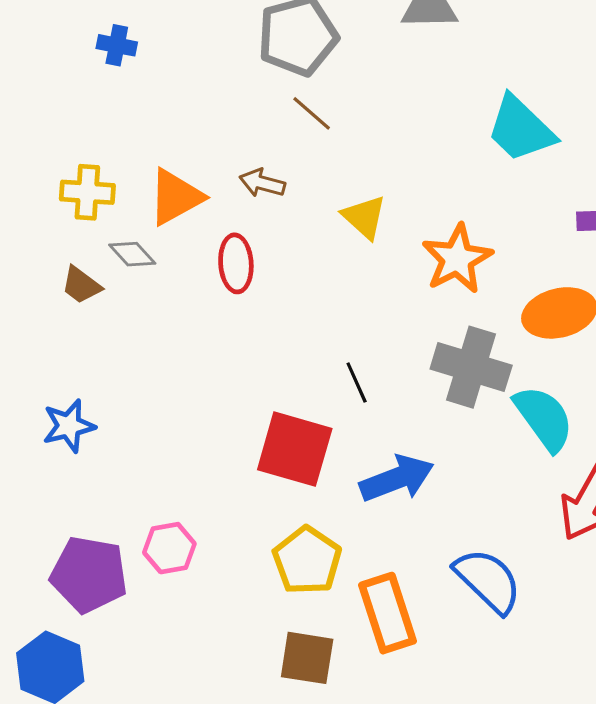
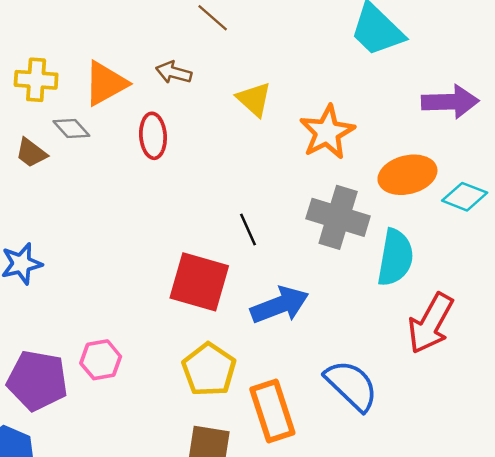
cyan semicircle: (544, 418) -> (395, 258), turned 46

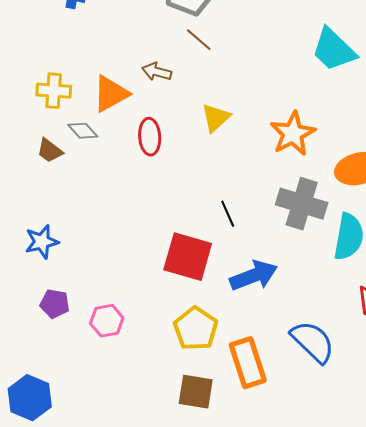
brown arrow: (174, 72) -> (157, 72), moved
yellow triangle: (254, 99) -> (216, 118), moved, turned 36
purple pentagon: (37, 381) -> (55, 304), moved, size x0.6

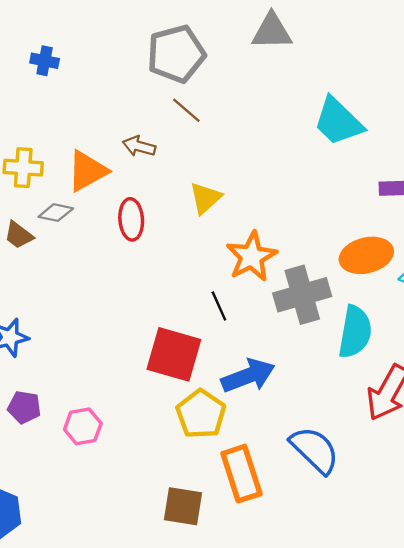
gray diamond: (83, 131) -> (56, 213), turned -36
orange star: (293, 134) -> (252, 256), moved
gray cross: (302, 204) -> (302, 295), turned -33
yellow pentagon: (196, 329) -> (201, 414), moved

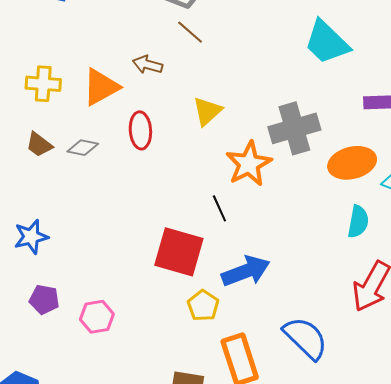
gray diamond: (56, 213) -> (83, 148), moved
gray cross: (302, 295) -> (294, 128), moved
cyan semicircle: (355, 332) -> (358, 222), moved, size x0.7
yellow pentagon: (201, 414) -> (203, 306), size x0.7

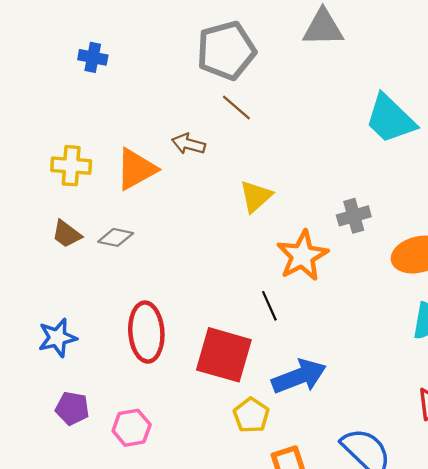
gray cross: (294, 128) -> (354, 216), size x0.6
red ellipse: (140, 130) -> (146, 332), moved, size x1.4

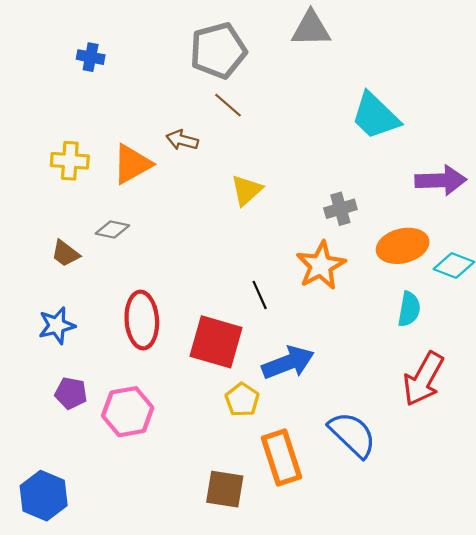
brown trapezoid: (67, 234) -> (65, 253), moved
orange star: (302, 256) -> (321, 265), moved
pink hexagon: (132, 428) -> (128, 412), size x1.4

